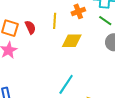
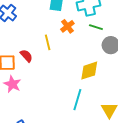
yellow diamond: (72, 41) -> (89, 71), moved

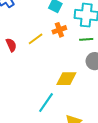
green line: (96, 27) -> (86, 39), turned -40
yellow line: (48, 42) -> (36, 39), turned 49

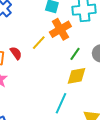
orange cross: (59, 30) -> (60, 29), size x1.5
green line: (86, 39) -> (75, 54), moved, turned -40

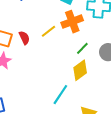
yellow diamond: (76, 76) -> (80, 70), turned -35

